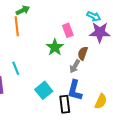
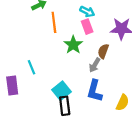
cyan arrow: (94, 16) -> (87, 12), moved
orange line: (17, 26) -> (54, 22), moved
black rectangle: (65, 104) -> (65, 106), moved

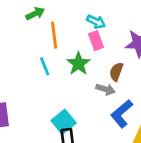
gray arrow: (95, 65) -> (105, 89), turned -104
cyan line: (31, 67) -> (45, 66), moved
blue L-shape: (95, 91) -> (122, 114), moved, turned 35

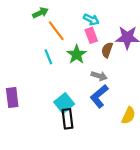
orange line: (54, 35) -> (56, 31), turned -30
brown semicircle: (116, 72) -> (107, 50), moved
blue L-shape: (122, 114) -> (99, 96), moved

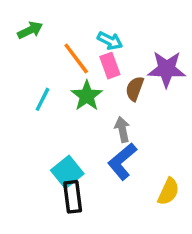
orange line: (56, 31) -> (76, 59), moved
cyan line: (48, 57) -> (42, 99), turned 49
gray arrow: (99, 76) -> (122, 129), turned -119

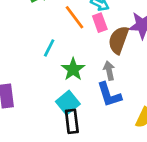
brown semicircle: (135, 89) -> (119, 40), size x1.5
green star: (87, 96) -> (73, 69), moved
blue L-shape: (122, 161) -> (109, 95), turned -68

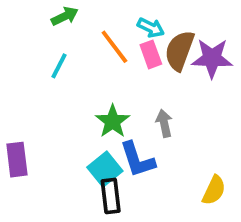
brown semicircle: (119, 40) -> (180, 51), moved
cyan line: (49, 48) -> (59, 66), moved
blue L-shape: (109, 95) -> (137, 160), moved

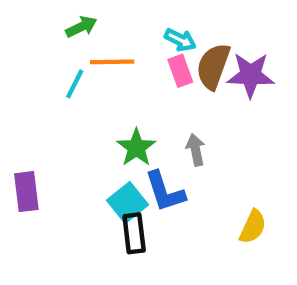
orange line: (114, 47) -> (112, 62), moved, turned -54

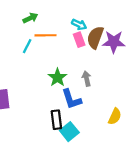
cyan square: (127, 203) -> (69, 132), moved

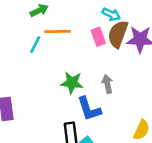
cyan arrow: (79, 24) -> (111, 14), moved
green star: (57, 77) -> (72, 83), turned -30

